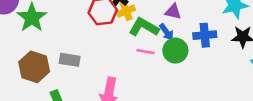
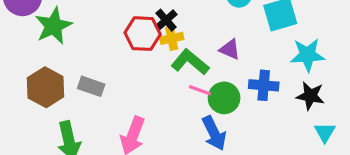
blue arrow: (167, 32) -> (214, 133), moved, size x1.5
pink line: (146, 52) -> (200, 90), moved

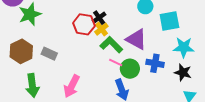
yellow cross: (172, 38) -> (101, 29), turned -32
purple triangle: (230, 49) -> (136, 39), size x1.6

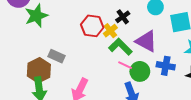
black cross: (99, 18) -> (123, 17), moved
brown hexagon: (21, 51) -> (39, 70), moved

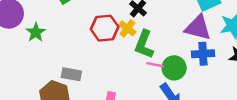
green star: (36, 16) -> (36, 32), size x0.7
purple triangle: (146, 41) -> (198, 28), moved
green L-shape: (120, 47) -> (144, 44), turned -100

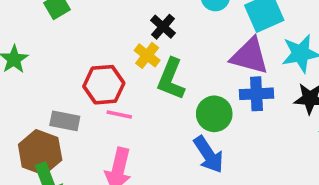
red hexagon: (105, 28) -> (104, 85), moved
pink line: (155, 65) -> (119, 115), moved

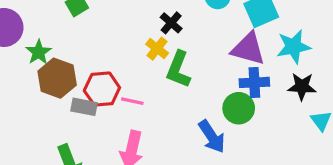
red hexagon: (104, 85) -> (102, 89), moved
green circle: (214, 114) -> (239, 108), moved
brown hexagon: (40, 152) -> (57, 78), moved

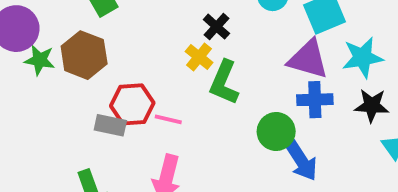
green star: (39, 52) -> (40, 60), moved, turned -30
brown hexagon: (57, 78) -> (84, 55), moved
green circle: (239, 108) -> (276, 131), moved
blue arrow: (212, 137) -> (301, 161), moved

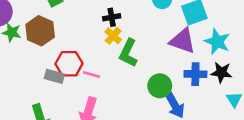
black cross: (216, 27) -> (112, 17), moved, turned 35
cyan star: (363, 57) -> (217, 42), turned 30
blue cross: (315, 100) -> (195, 74), moved

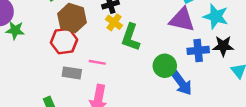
brown hexagon: (40, 31) -> (72, 18), moved
red hexagon: (69, 64) -> (64, 41), moved
gray rectangle: (54, 76) -> (72, 73), moved

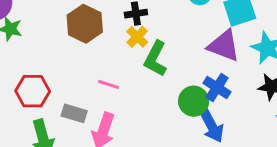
red hexagon: (64, 41) -> (33, 91), moved
blue cross: (198, 50) -> (217, 88), moved, turned 30
gray rectangle: (72, 73) -> (74, 113), moved

